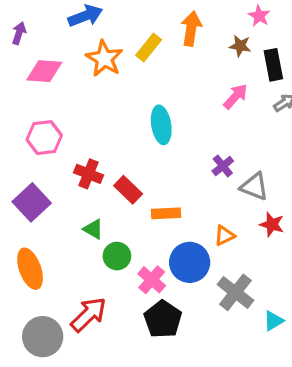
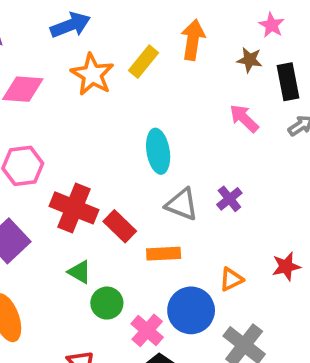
pink arrow: (235, 96) -> (244, 118), turned -88
red cross: (88, 174) -> (74, 208), size x1.4
gray triangle: (254, 187) -> (182, 204), moved
red star: (272, 224) -> (286, 266), turned -30

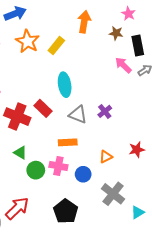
yellow rectangle: (143, 62) -> (56, 46), moved
pink arrow: (244, 118) -> (123, 65), moved
red rectangle: (120, 226) -> (43, 108), moved
blue circle: (191, 310) -> (83, 174), size x0.6
pink cross: (147, 330) -> (58, 166), moved, turned -30

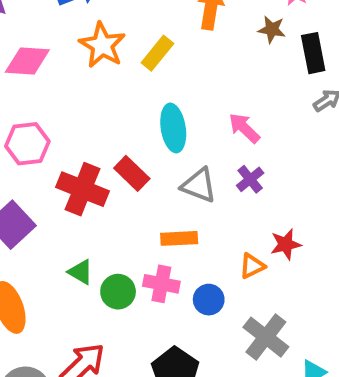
pink arrow: (123, 65) -> (244, 128), moved
red star: (137, 150) -> (286, 244), moved
green triangle: (20, 153) -> (81, 272), moved

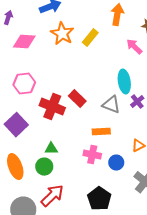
cyan ellipse: (173, 128) -> (124, 82), moved
pink arrow: (244, 128) -> (134, 47), moved
green triangle: (81, 272) -> (51, 149), turned -32
green circle: (118, 292) -> (44, 167), moved

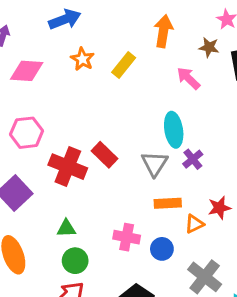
orange star: (62, 34) -> (82, 59), size x0.7
gray triangle: (111, 105) -> (155, 164), turned 42
orange rectangle: (101, 132) -> (168, 203), moved
green circle: (44, 167) -> (75, 261), moved

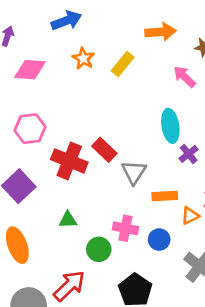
orange arrow: (163, 31) -> (161, 32), turned 76
gray triangle: (155, 164) -> (134, 172), moved
green circle: (75, 261) -> (99, 249), moved

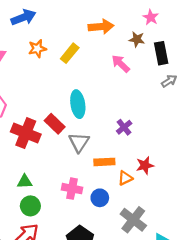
orange star: (83, 58) -> (37, 49), turned 30
cyan ellipse: (170, 126) -> (78, 104), moved
green circle: (99, 249) -> (30, 206), moved

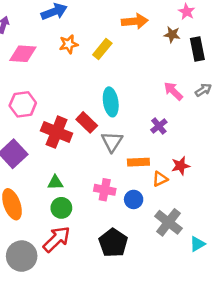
pink arrow: (121, 64) -> (173, 91), moved
gray arrow: (169, 81) -> (203, 90), moved

